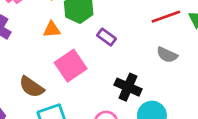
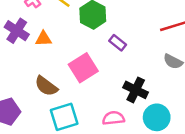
orange triangle: (52, 29) -> (43, 39), moved

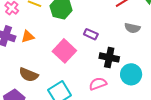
purple rectangle: (118, 43) -> (91, 34), moved
brown semicircle: (46, 86) -> (29, 75), moved

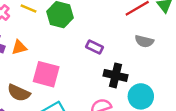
pink square: (64, 51) -> (46, 74), moved, turned -30

